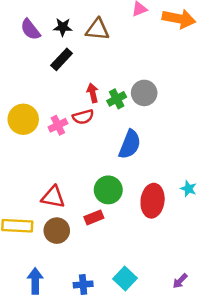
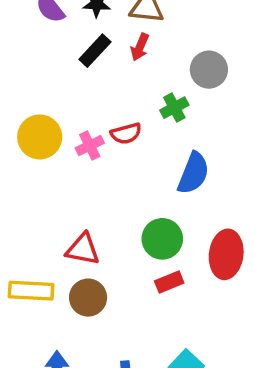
red arrow: (93, 93) -> (140, 47), moved, turned -144
gray circle: (144, 93) -> (209, 70), moved
red rectangle: (94, 217) -> (169, 282), moved

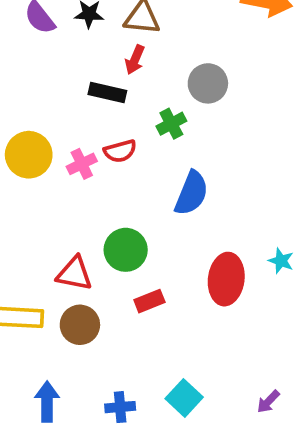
black rectangle: (95, 51) -> (107, 93), moved, turned 60
green circle: (162, 239) -> (126, 250), moved
red rectangle: (169, 282) -> (149, 301), moved

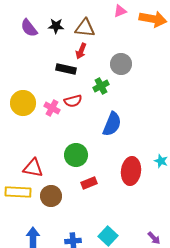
pink cross: (82, 164) -> (52, 108), turned -35
red triangle: (74, 274) -> (33, 168), moved
purple arrow: (268, 402) -> (154, 238), turned -88

